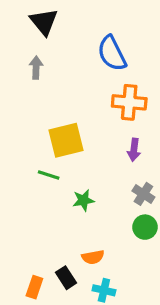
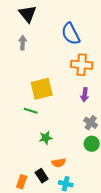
green star: (83, 200) -> (46, 138), moved

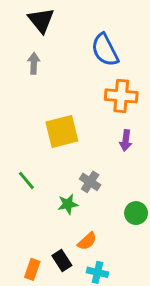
green line: (31, 111) -> (26, 180), moved, turned 32
gray cross: (91, 123) -> (90, 182), moved
orange semicircle: (59, 163) -> (87, 241), turned -32

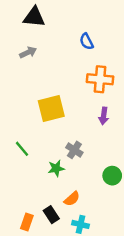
black triangle: (41, 20) -> (34, 17), turned -45
blue semicircle: (105, 50) -> (87, 41), size x0.6
gray arrow: (34, 63) -> (28, 52), turned 63

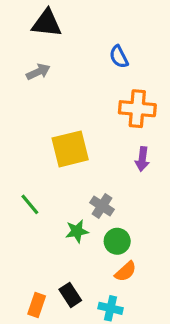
green circle: (112, 176) -> (117, 241), moved
orange semicircle: (72, 199) -> (126, 271), moved

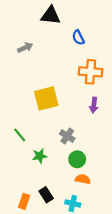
black triangle: (47, 23) -> (51, 15), moved
green star: (77, 231) -> (40, 156), moved
orange semicircle: (126, 271) -> (83, 179), turned -128

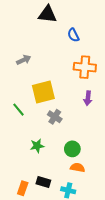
gray arrow: (25, 48) -> (24, 60), moved
green line: (20, 135) -> (19, 110), moved
gray cross: (67, 136) -> (55, 117), moved
black rectangle: (46, 195) -> (43, 182), turned -40

